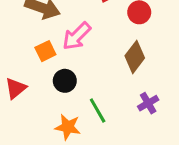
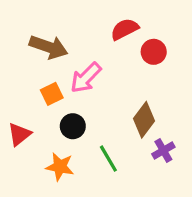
brown diamond: (135, 57) -> (144, 120), moved
orange star: (68, 127) -> (60, 167), moved

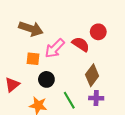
red semicircle: (125, 29) -> (81, 44), moved, turned 60
orange square: (52, 94) -> (33, 59), turned 32
purple cross: (163, 150) -> (96, 98), moved, turned 32

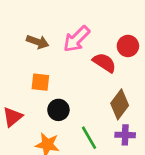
brown arrow: (31, 29) -> (38, 42), size x0.7
pink arrow: (55, 48) -> (77, 39), moved

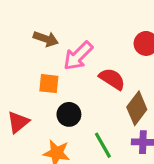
pink arrow: (77, 39) -> (78, 56), moved
red semicircle: (104, 63) -> (112, 79), moved

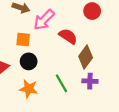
black circle: (69, 114) -> (29, 61), moved

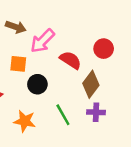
red circle: (92, 11) -> (104, 49), moved
black circle: (29, 61) -> (37, 84), moved

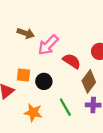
orange square: (18, 64) -> (24, 75), moved

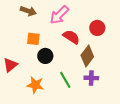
pink arrow: (48, 45) -> (59, 15), moved
orange square: (24, 75) -> (33, 39), moved

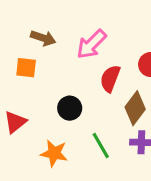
red semicircle: (71, 37) -> (110, 79), turned -102
orange square: (33, 39) -> (26, 68), moved

